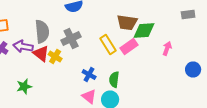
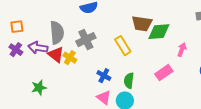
pink rectangle: (129, 46) -> (164, 73), moved

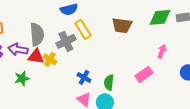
green diamond: (159, 32) -> (160, 17), moved
yellow rectangle: (123, 46) -> (83, 29), moved
red triangle: (56, 55) -> (36, 56), turned -30
green star: (39, 88) -> (22, 78), moved

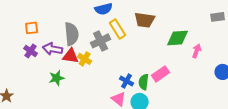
green diamond: (160, 17) -> (178, 38), moved
brown trapezoid: (122, 25) -> (145, 20), moved
pink rectangle: (144, 74) -> (161, 74), moved
blue cross: (84, 77) -> (127, 81), moved

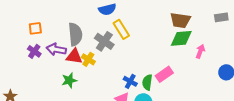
brown trapezoid: (145, 20) -> (180, 20), moved
gray cross: (101, 41) -> (104, 41), turned -30
green star: (57, 78) -> (69, 80), moved

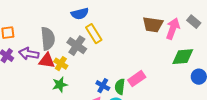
gray rectangle: (221, 17) -> (194, 22), turned 48
green diamond: (181, 38) -> (183, 57), moved
pink arrow: (200, 51) -> (173, 29), moved, size x1.5
green star: (69, 80) -> (60, 85), moved

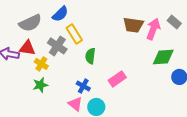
blue semicircle: (80, 14) -> (60, 14), turned -30
gray semicircle: (48, 39) -> (30, 23), moved, turned 70
red triangle: (47, 61) -> (27, 48), moved
green semicircle: (120, 87) -> (90, 56), moved

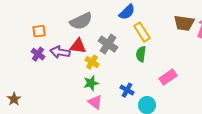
blue semicircle: (60, 14) -> (127, 12), moved
yellow rectangle: (74, 34) -> (142, 32), moved
blue cross: (83, 86) -> (127, 90), moved
pink triangle: (75, 104) -> (95, 102), moved

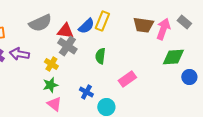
blue semicircle: (127, 12) -> (86, 26), moved
yellow rectangle: (142, 32) -> (102, 21), moved, turned 54
red triangle: (78, 46) -> (65, 31), moved

